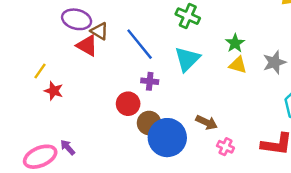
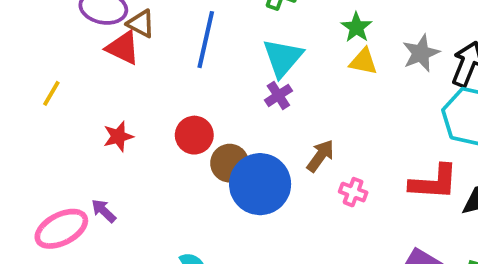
blue line: (140, 44) -> (206, 40), turned 56
purple cross: (150, 81) -> (278, 95), moved, turned -35
red star: (54, 91) -> (118, 136), moved, turned -30
brown arrow: (207, 122) -> (320, 156), turned -75

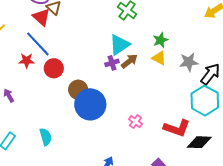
blue line: (206, 40) -> (38, 44), moved, turned -72
red circle: (194, 135) -> (54, 68), moved
brown arrow: (320, 156) -> (129, 61), moved

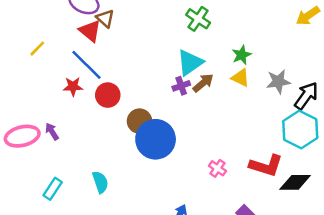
pink cross: (135, 122) -> (217, 168), moved

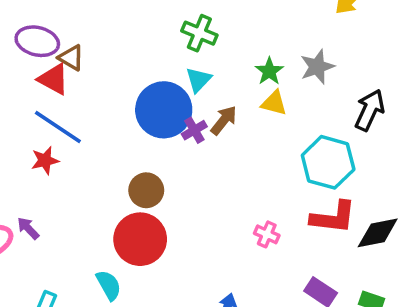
cyan triangle: (190, 63) -> (198, 80), moved, size x0.7
gray star: (278, 82) -> (317, 67), moved
red circle: (108, 95) -> (140, 239), moved, size x1.5
cyan hexagon: (300, 130) -> (328, 162), moved
blue circle: (156, 139) -> (164, 110), moved

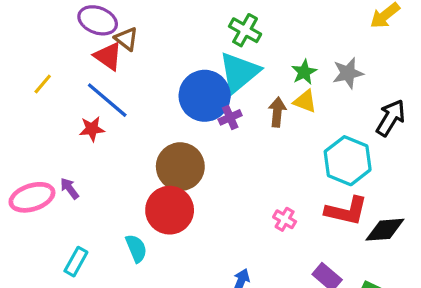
cyan triangle: (198, 80) -> (239, 72), size x1.8
brown arrow: (224, 120) -> (277, 112), moved, turned -40
brown circle: (146, 190) -> (180, 167), size x1.5

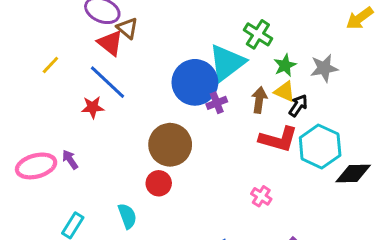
green cross: (245, 30) -> (258, 34), moved
black arrow: (391, 118) -> (298, 106), moved, size x0.7
red circle: (170, 210) -> (159, 183), size x0.6
red L-shape: (346, 211) -> (278, 139), moved
black diamond: (385, 230) -> (353, 174), moved

